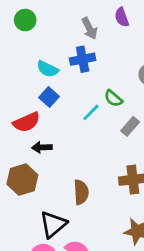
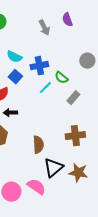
blue cross: (83, 59) -> (39, 66), moved
black triangle: (53, 224) -> (53, 168), moved

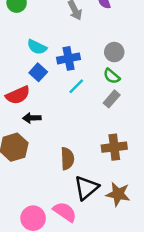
gray circle: (87, 61) -> (114, 52), moved
green semicircle: (61, 78) -> (112, 76), moved

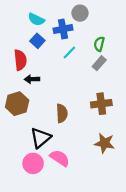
gray circle: (114, 52) -> (80, 13), moved
green semicircle: (112, 76) -> (99, 44), turned 64
red semicircle: (18, 95) -> (20, 60), turned -72
black triangle: (86, 188) -> (41, 138), moved

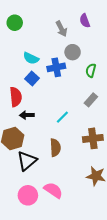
green semicircle: (99, 44) -> (91, 70), moved
cyan line: (69, 53) -> (62, 117), moved
black triangle: (41, 138) -> (27, 161), moved

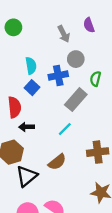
cyan semicircle: (31, 58) -> (31, 66), turned -126
gray rectangle: (91, 100) -> (76, 100), moved, size x1.5
brown semicircle: (55, 148) -> (57, 162), turned 54

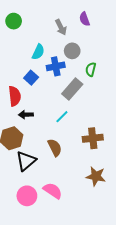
cyan semicircle: (31, 66) -> (38, 52), moved, turned 35
brown semicircle: (57, 162) -> (55, 148), turned -78

